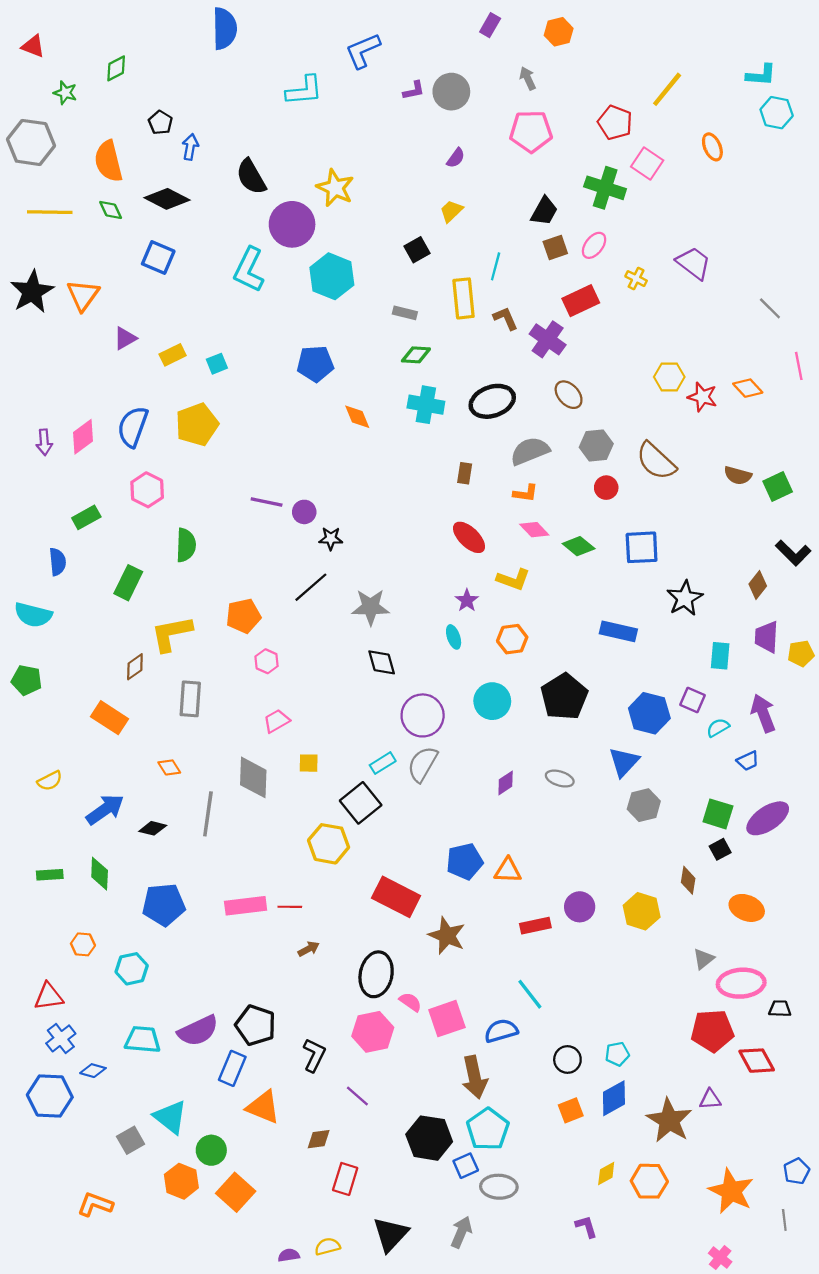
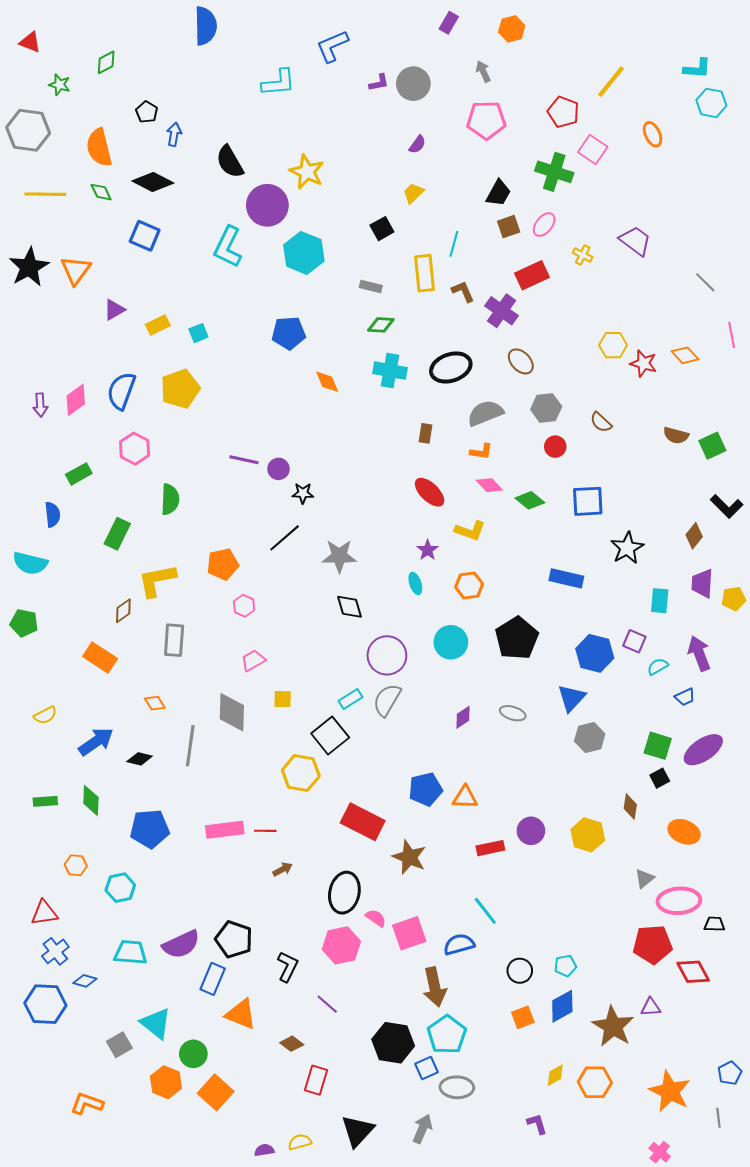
brown semicircle: (656, 461) -> (601, 422), size x0.6
brown diamond: (319, 1139) -> (292, 1044), turned 45

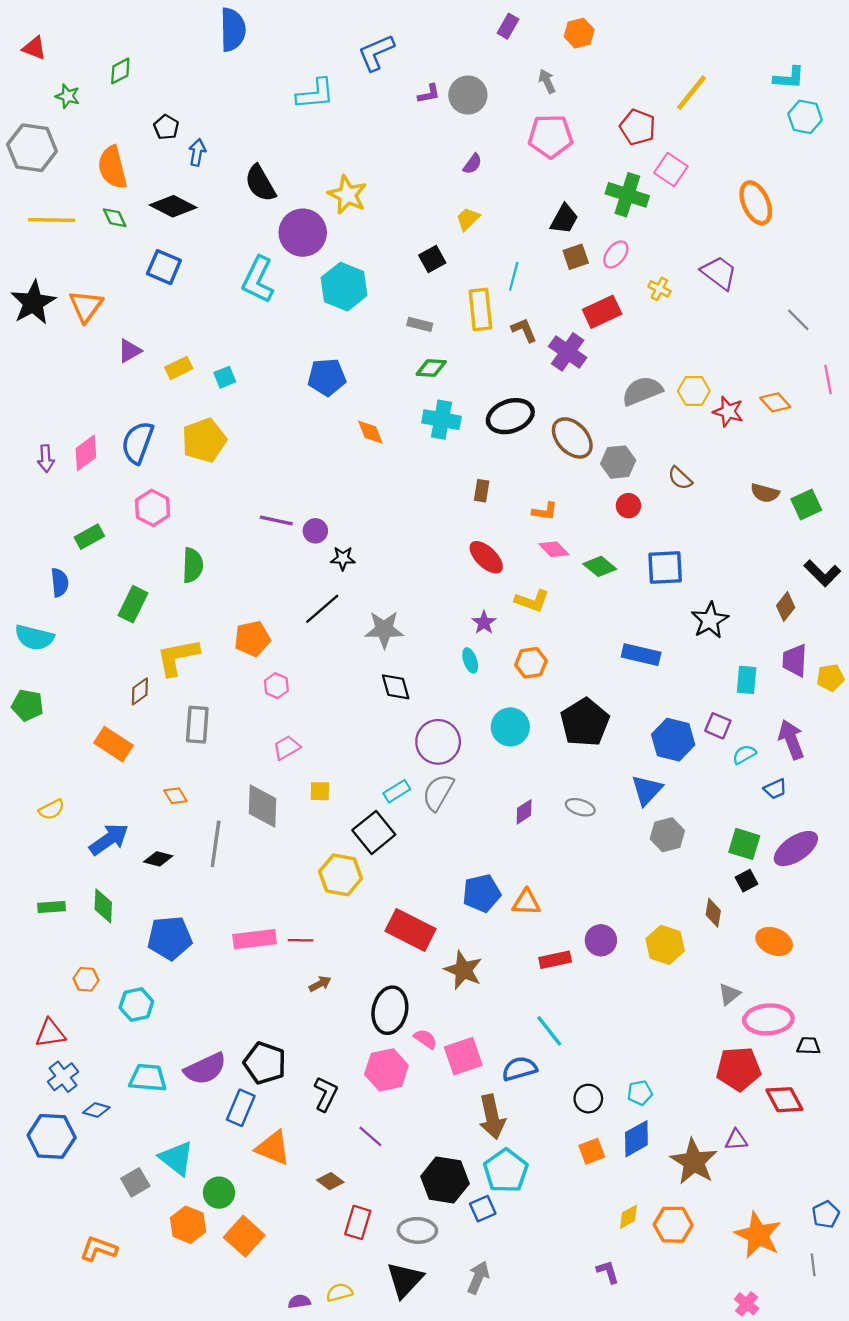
orange ellipse: (653, 134) -> (756, 203), moved, size x1.5
brown ellipse: (521, 361) -> (572, 438), moved, size x1.4
gray semicircle: (485, 413) -> (642, 391), moved
gray ellipse: (457, 1087) -> (417, 1230), moved

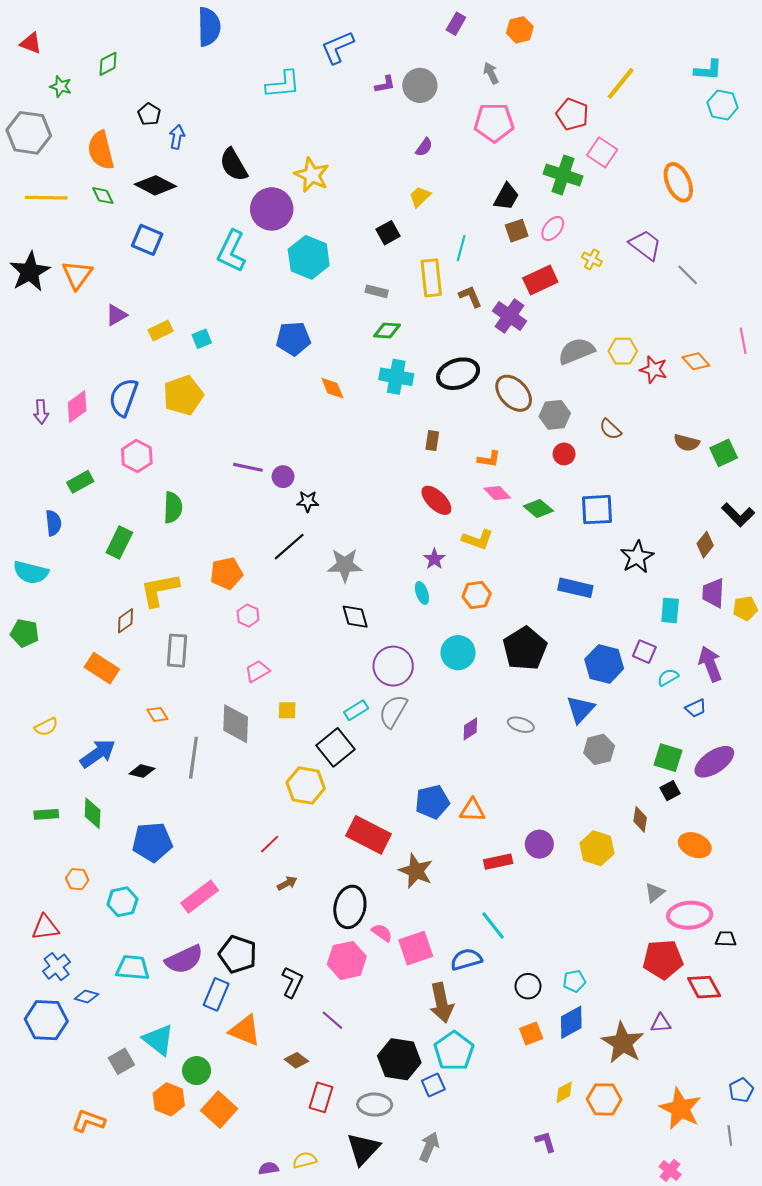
gray line: (798, 320) -> (688, 275), moved
pink rectangle: (255, 939) -> (200, 897), moved, turned -30
red line: (300, 940) -> (270, 844), turned -45

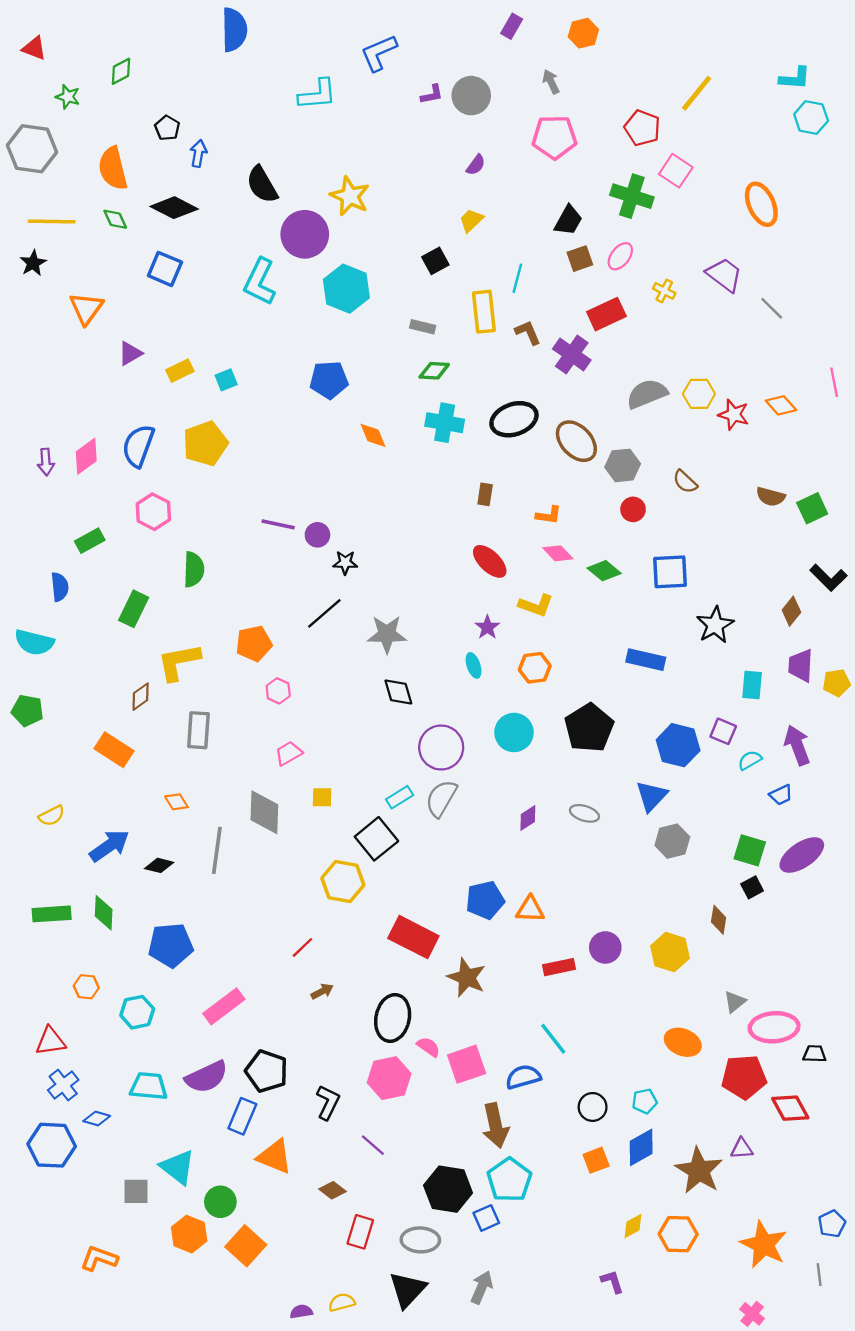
black star: (30, 272) -> (33, 263), moved, size x0.6
green rectangle: (46, 814) -> (52, 914), size x1.4
orange ellipse: (695, 845) -> (683, 1042), moved
gray square: (121, 1061) -> (136, 1191), turned 30

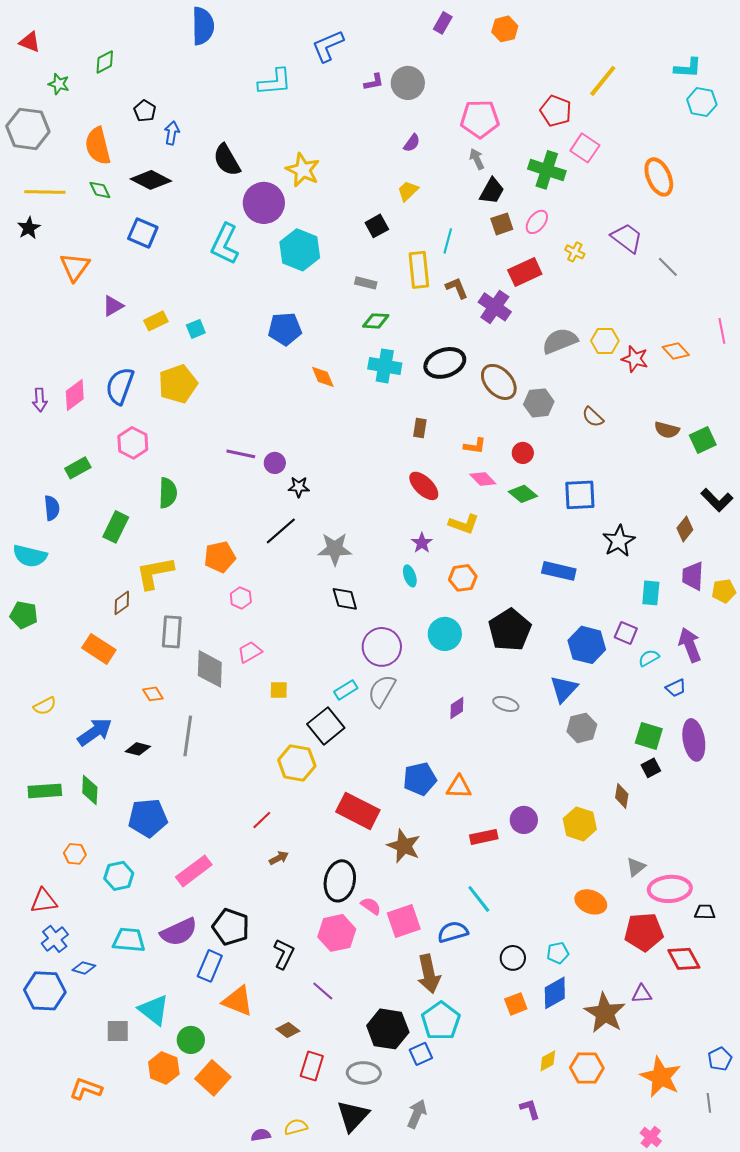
gray arrow: (551, 82) -> (477, 159), moved
red circle: (633, 509) -> (523, 453), moved
gray diamond: (264, 812) -> (210, 669), moved
purple ellipse: (802, 855) -> (694, 740), turned -66

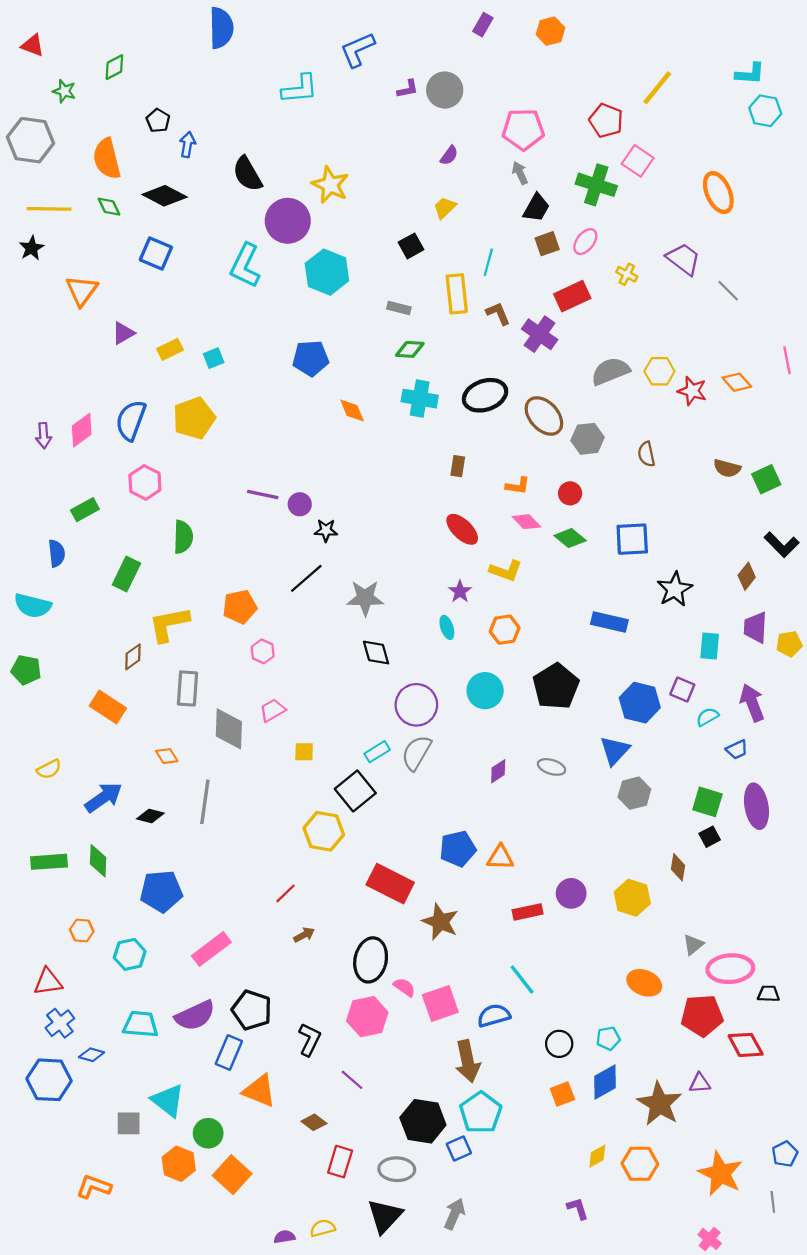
brown semicircle: (593, 417) -> (646, 454), turned 35

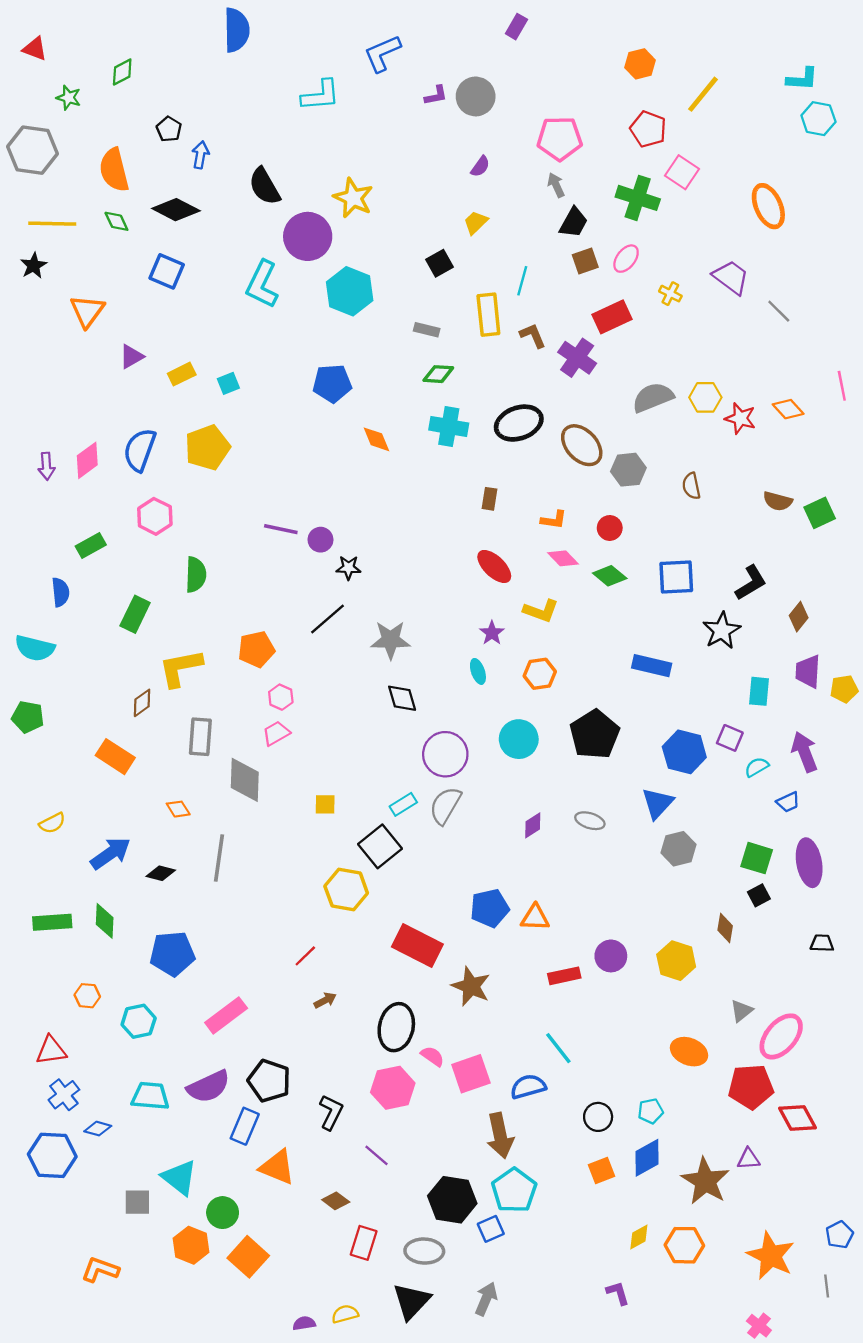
orange hexagon: (550, 31) -> (640, 64), moved
black L-shape: (782, 545) -> (751, 583), moved, turned -76
pink trapezoid: (272, 710) -> (276, 733), moved
pink ellipse: (730, 969) -> (781, 1036), turned -45
black trapezoid: (768, 994) -> (822, 943), moved

